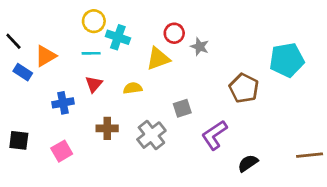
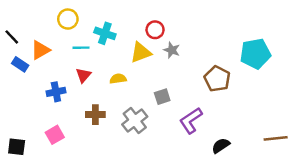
yellow circle: (94, 21) -> (68, 19), moved
gray star: (200, 47) -> (172, 50), moved
black square: (19, 140) -> (17, 147), moved

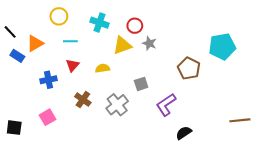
cyan cross: (105, 33) -> (99, 23), moved
brown cross: (95, 115) -> (83, 100), turned 35
black semicircle: (221, 146) -> (184, 133), moved

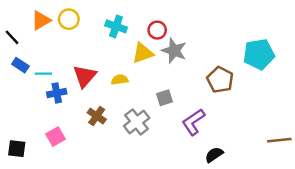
cyan line: (70, 41) -> (43, 74), moved
orange triangle: (35, 43) -> (41, 20), moved
gray star: (149, 43) -> (174, 51), size x1.5
red triangle: (72, 65) -> (85, 76), size x1.5

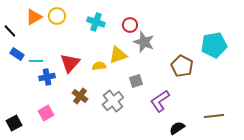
yellow triangle: (143, 53) -> (118, 55), moved
brown line: (279, 140) -> (214, 116), moved
black square: (17, 149) -> (14, 123), turned -35

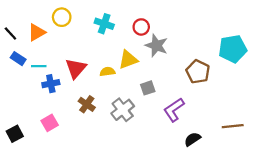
orange triangle: (34, 17) -> (37, 32), moved

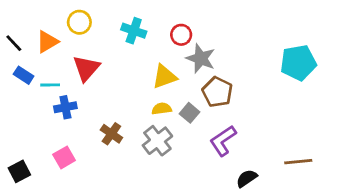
red triangle: (76, 68) -> (86, 68), moved
yellow semicircle: (107, 72) -> (162, 109), moved
brown pentagon: (198, 72) -> (217, 92), moved
gray square: (148, 88) -> (190, 113), turned -32

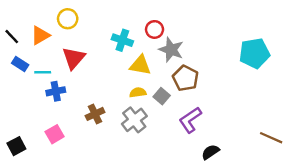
cyan cross: (134, 31) -> (122, 40), moved
yellow triangle: (164, 77) -> (140, 65), turned 30
brown cross: (111, 134) -> (95, 114), turned 30
brown line: (298, 162) -> (271, 138), moved, turned 30

